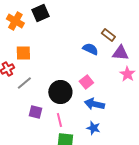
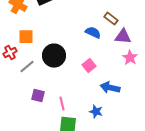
black circle: (60, 92) -> (54, 56), moved
blue arrow: (94, 104) -> (110, 88), moved

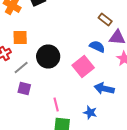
blue semicircle: (93, 33) -> (97, 46), moved
pink square: (89, 66) -> (83, 66), size x1.5
purple square: (38, 96) -> (24, 88), moved

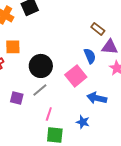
blue semicircle: (97, 46) -> (90, 56), turned 42
gray line: (21, 68) -> (40, 90), moved
pink line: (56, 104) -> (49, 114), turned 32

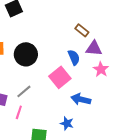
black circle: (41, 66) -> (26, 54), moved
pink line: (49, 114) -> (19, 112), moved

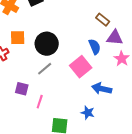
gray line: (24, 91) -> (45, 69), moved

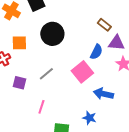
black circle: (47, 44) -> (52, 34), moved
blue semicircle: (95, 47) -> (96, 52), turned 49
purple square: (22, 89) -> (19, 83), moved

